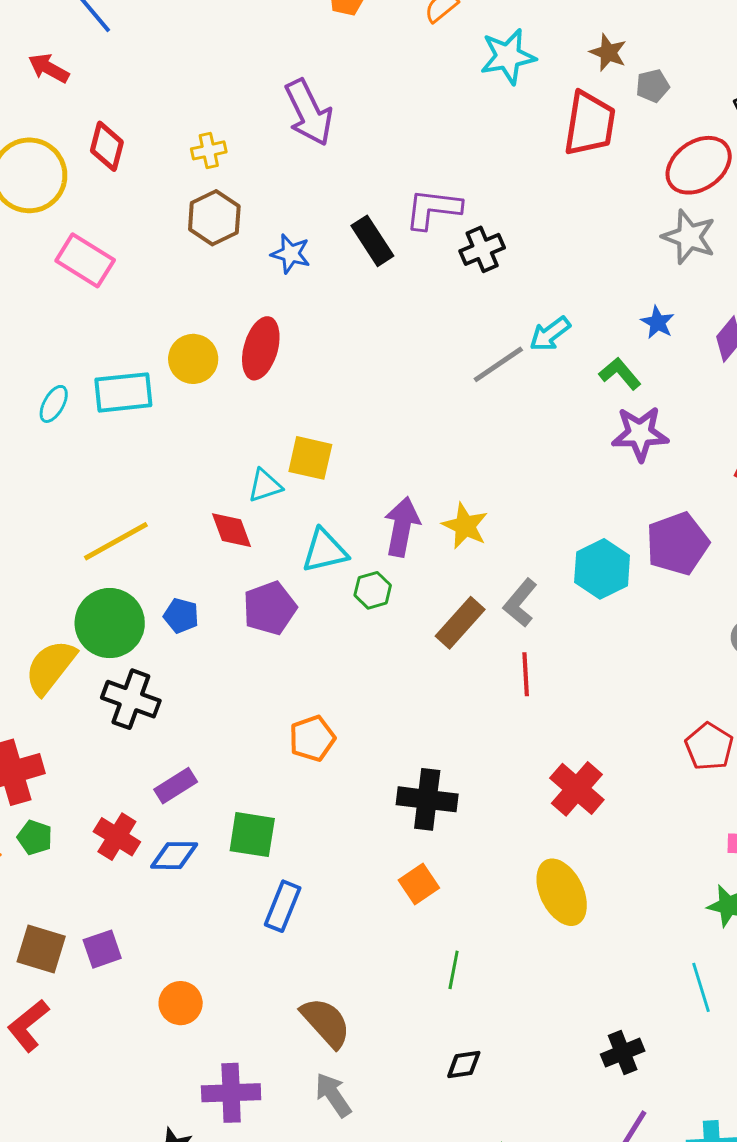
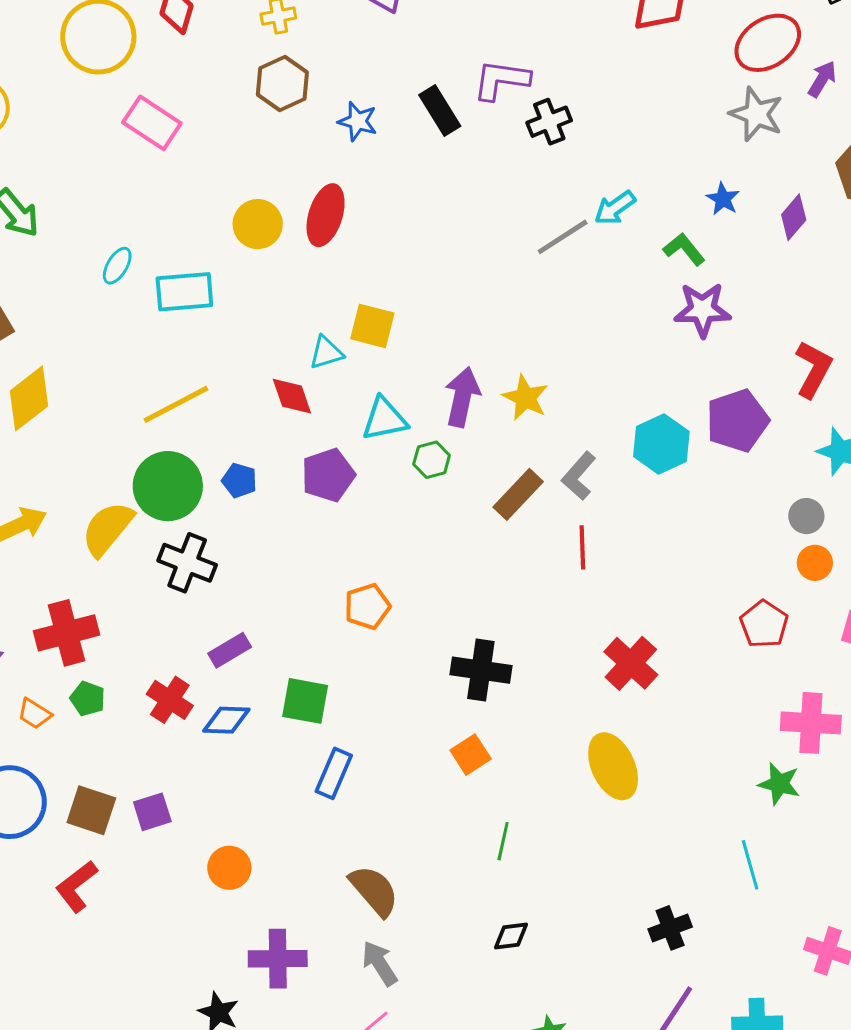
cyan rectangle: (123, 392) -> (184, 292), moved

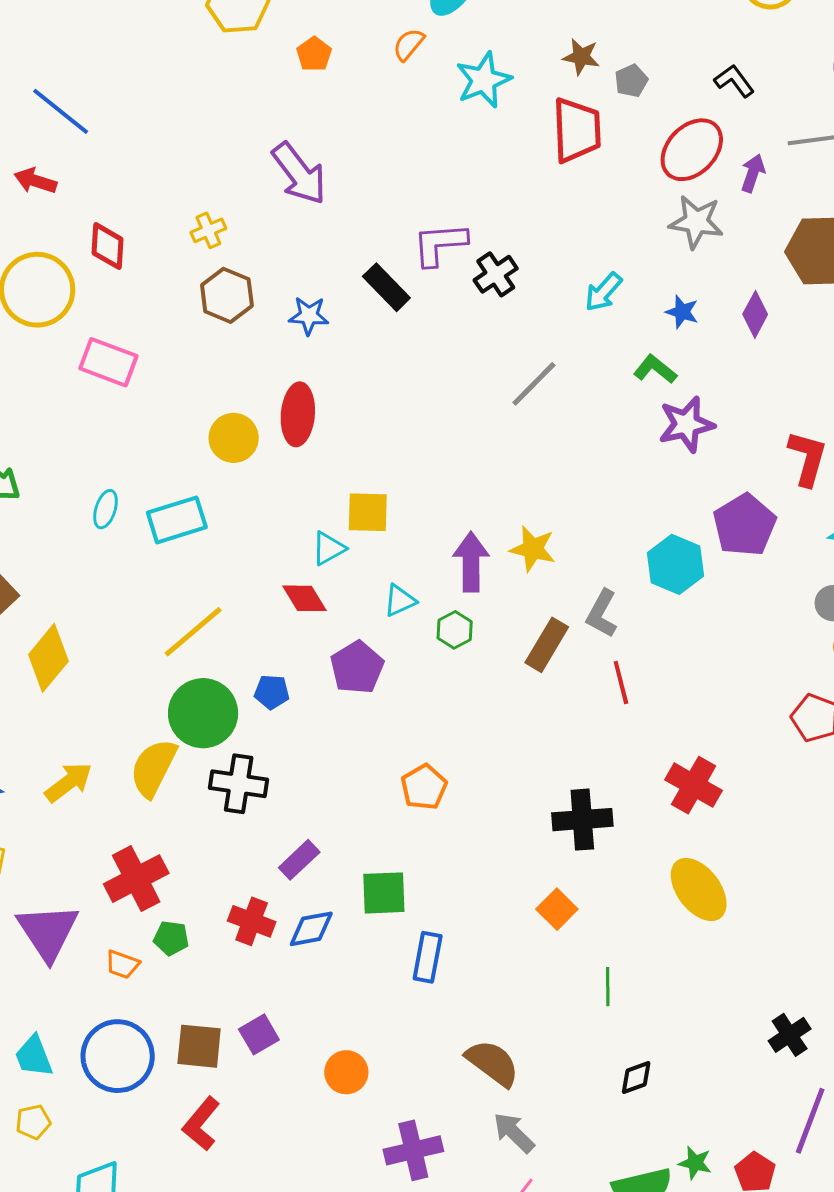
cyan arrow: (615, 208) -> (603, 292), moved
cyan triangle: (384, 419) -> (400, 601), size x0.7
black cross: (481, 670) -> (582, 820), moved

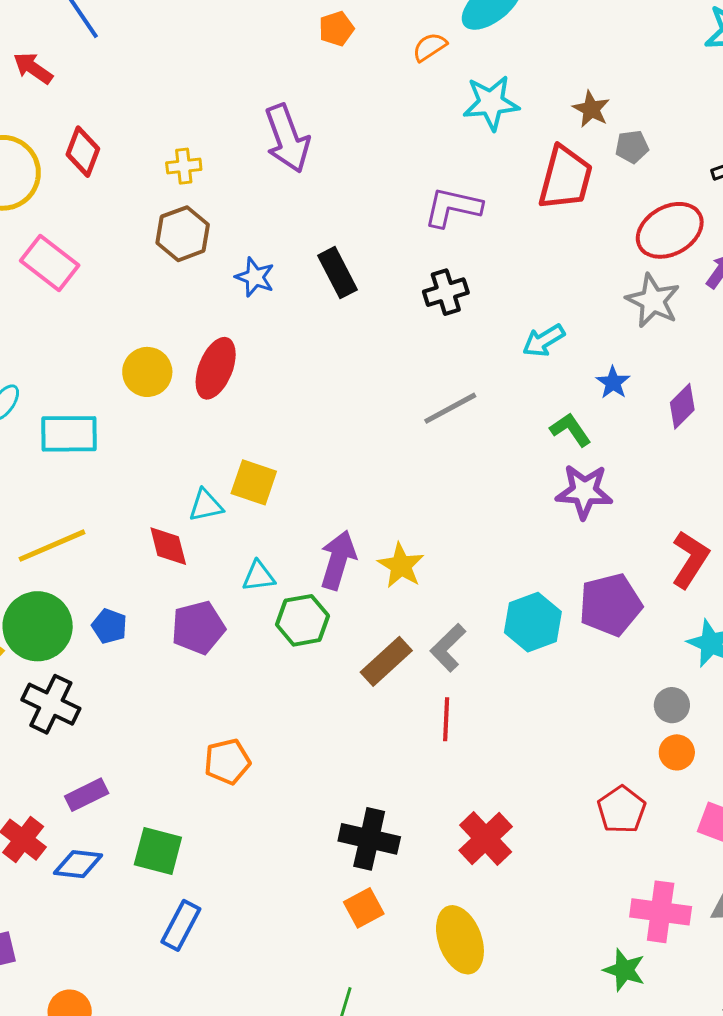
purple L-shape: (440, 244) -> (453, 207), moved
green hexagon: (455, 630) -> (302, 620), size x1.4
orange square: (557, 909) -> (364, 908), moved

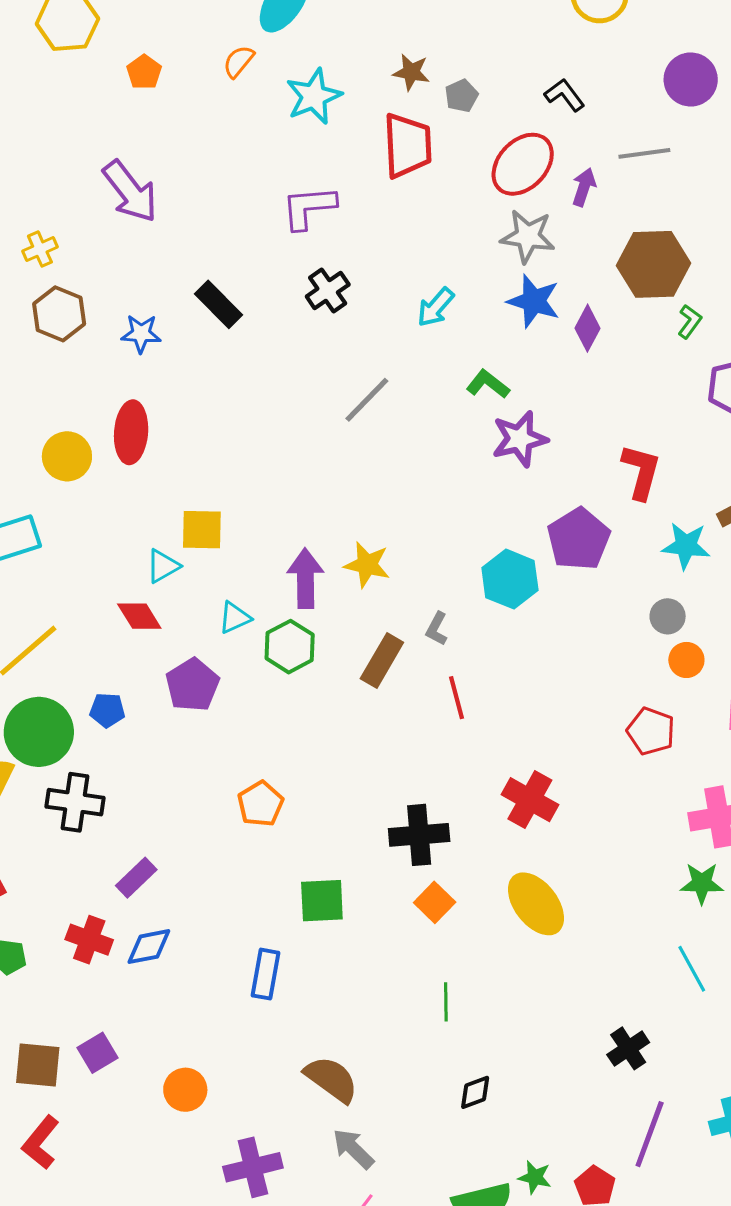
blue star: (613, 383) -> (534, 301), moved, size x1.6
gray L-shape: (448, 648) -> (437, 629), size x0.7
green square: (158, 851) -> (322, 901), moved

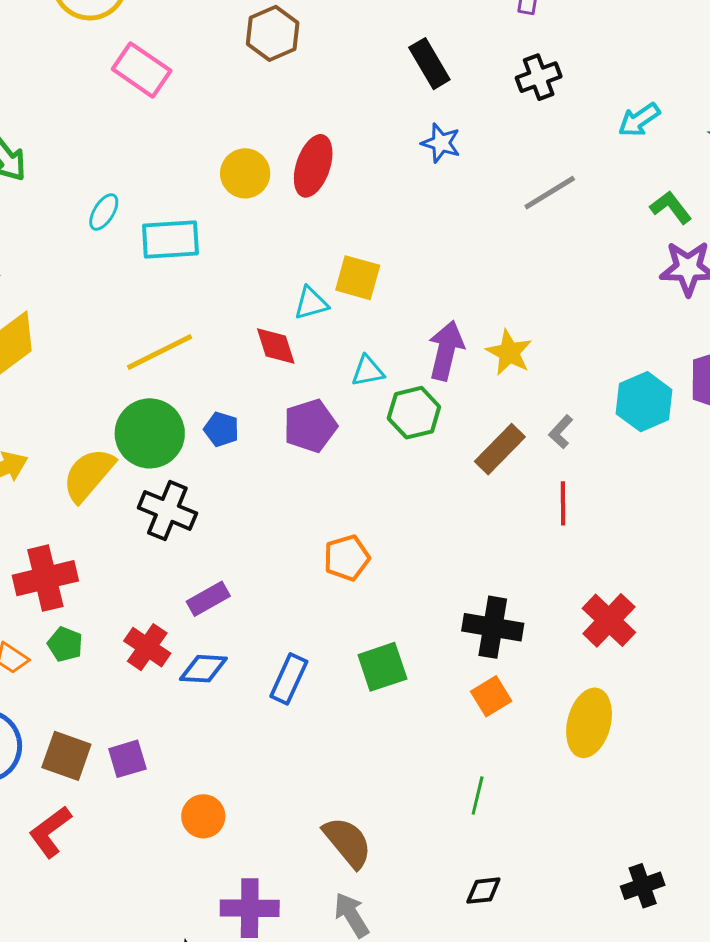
blue star: (141, 334) -> (441, 143), moved
green square: (322, 901) -> (382, 667), turned -30
yellow ellipse: (536, 904) -> (589, 723), turned 38
blue rectangle: (266, 974) -> (289, 679), moved

